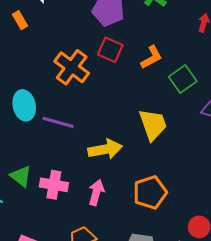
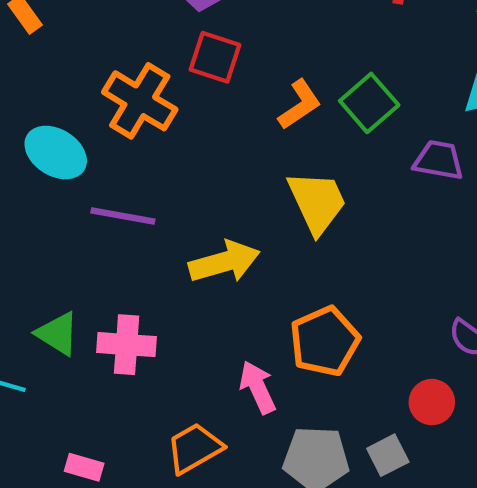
orange L-shape: (152, 57) -> (300, 105), moved
cyan ellipse: (24, 105) -> (56, 152), moved, turned -40
pink arrow: (96, 193) -> (258, 387), moved, turned -35

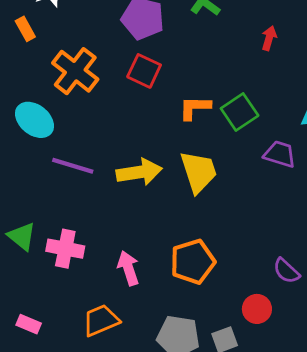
orange cross: (140, 101) -> (75, 71), moved
orange L-shape: (300, 105) -> (195, 108), turned -152
yellow arrow: (224, 262) -> (139, 172), moved
pink arrow: (258, 387) -> (128, 268), moved

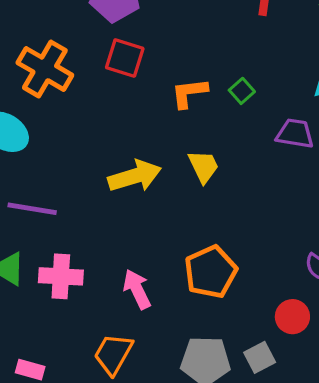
green square: (240, 112) -> (242, 91), size x0.6
purple line: (73, 166) -> (32, 209), moved
yellow trapezoid: (199, 172) -> (203, 167), size x0.7
orange trapezoid: (101, 320) -> (113, 354), turned -30

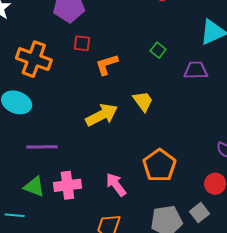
red square: (125, 58) -> (82, 43), size x0.7
orange L-shape: (189, 93) -> (107, 65), moved

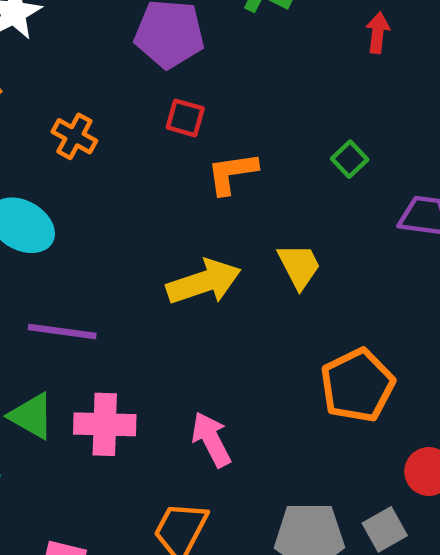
orange cross: (34, 59) -> (74, 136), size x0.6
orange pentagon: (159, 165) -> (357, 385), moved

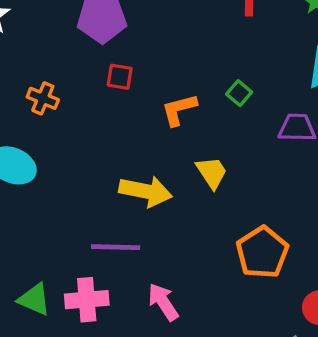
orange L-shape: (232, 173) -> (179, 110), moved
yellow arrow: (204, 282) -> (146, 191), turned 36
purple line: (62, 331) -> (116, 247), moved

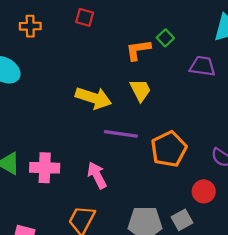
orange cross: (43, 98) -> (30, 26), turned -30
orange L-shape: (179, 110) -> (138, 50), moved
purple line: (116, 247) -> (121, 134), moved

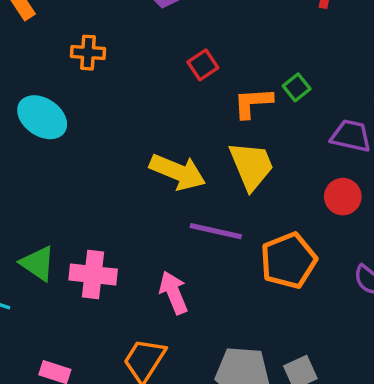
red square: (85, 17) -> (203, 65), moved, turned 36
yellow trapezoid: (140, 90) -> (251, 166), size x1.4
red circle: (204, 191) -> (343, 197), moved

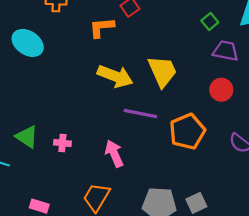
green square: (297, 87) -> (210, 22), moved
orange L-shape: (253, 103) -> (102, 27), moved
pink cross: (93, 275) -> (62, 143), size x0.6

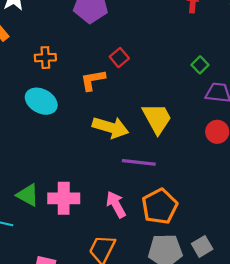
cyan ellipse: (28, 43) -> (41, 101), moved
orange pentagon: (187, 131) -> (160, 206), moved
pink cross: (62, 143) -> (64, 198), size x1.8

